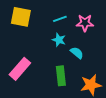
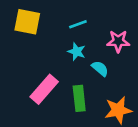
pink star: (85, 23) -> (118, 41), moved
pink rectangle: (20, 69) -> (44, 89), moved

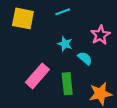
cyan line: (78, 24) -> (63, 12), moved
pink star: (118, 41) -> (100, 35), turned -30

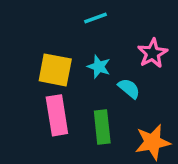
yellow square: (23, 18) -> (55, 70), moved
pink rectangle: (37, 76) -> (57, 115), turned -50

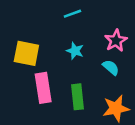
yellow square: (55, 70) -> (26, 53), moved
cyan semicircle: (129, 88) -> (111, 67), moved

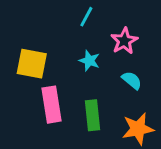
cyan line: (72, 14) -> (86, 17), turned -42
pink star: (116, 41) -> (124, 41), moved

